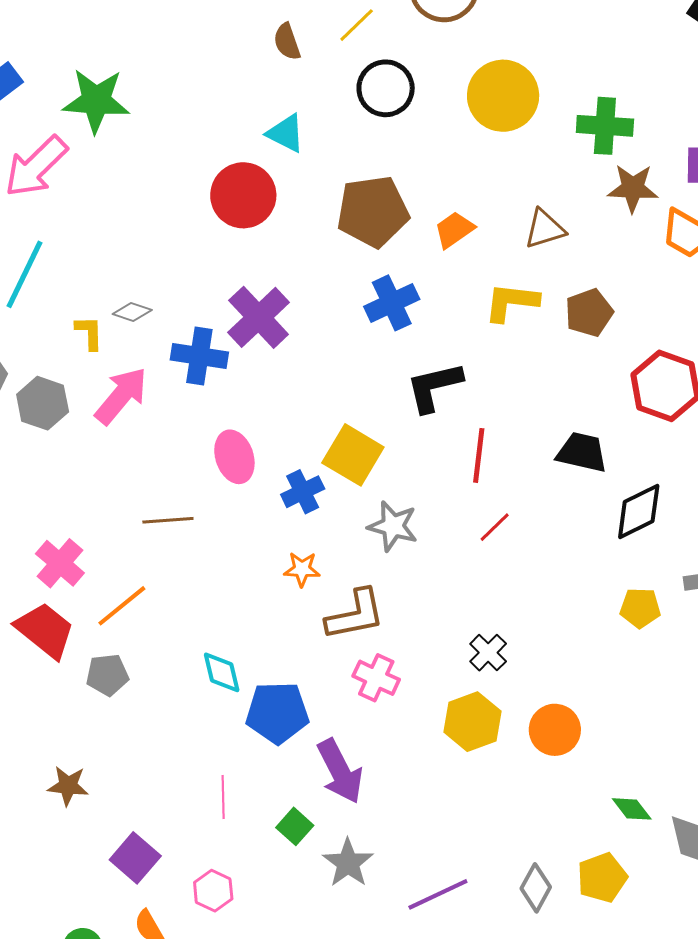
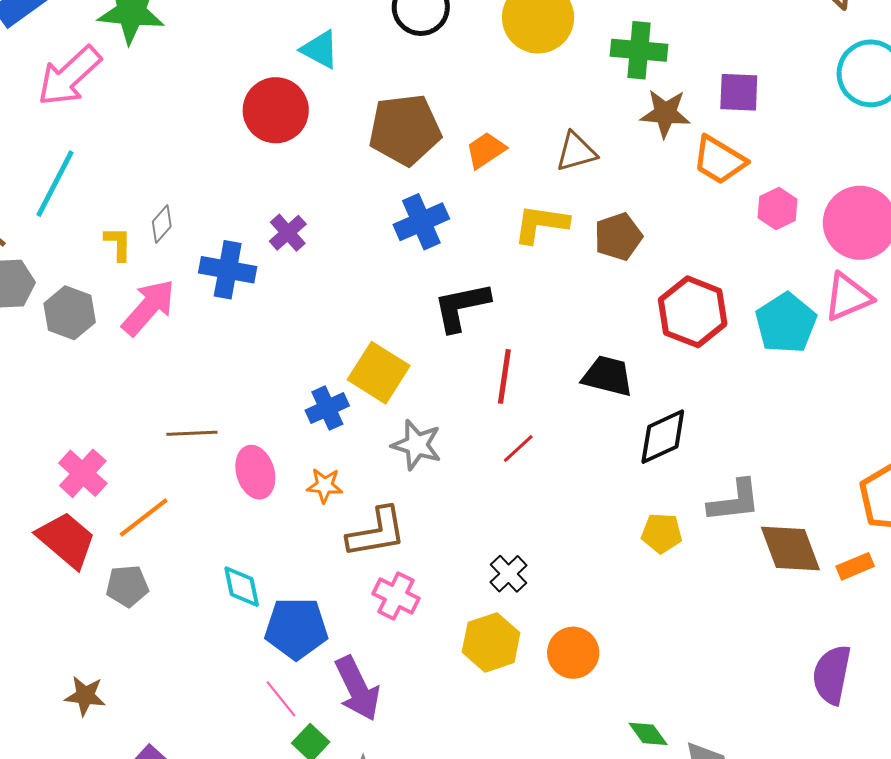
gray diamond: (132, 312) -> (162, 224), turned -69
purple cross: (259, 317) -> (288, 233), size x0.6
pink ellipse: (234, 457) -> (255, 472), moved
pink line: (223, 797) -> (281, 699), moved, turned -39

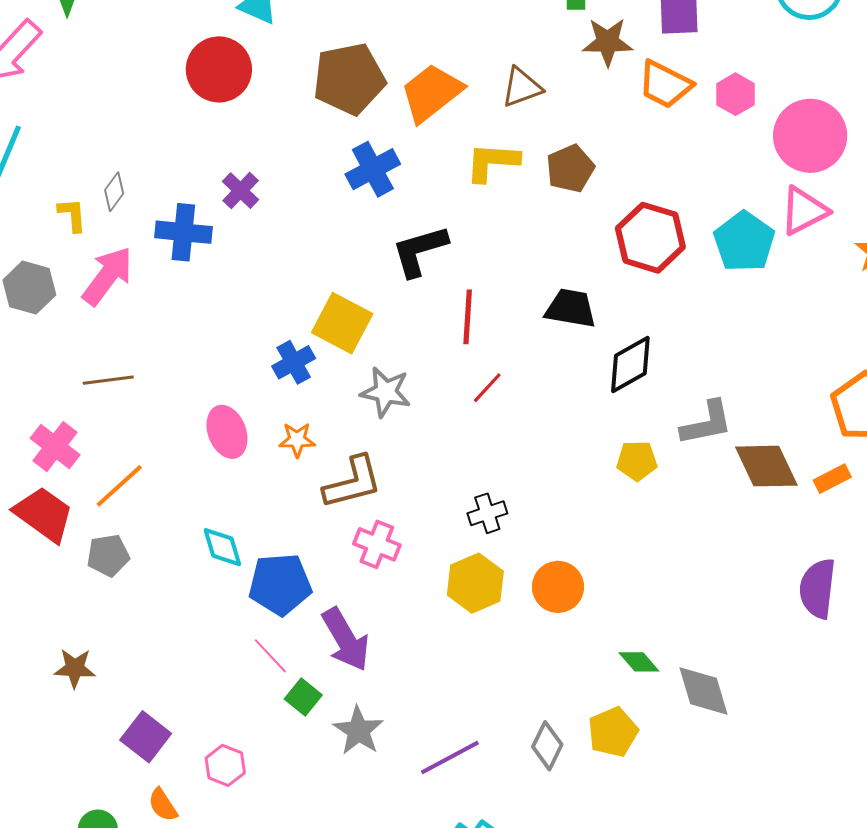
orange trapezoid: (486, 150) -> (431, 93), size x1.6
pink hexagon: (777, 208) -> (736, 94), moved
brown line: (192, 433) -> (108, 380), moved
black cross: (508, 574) -> (487, 513), turned 30

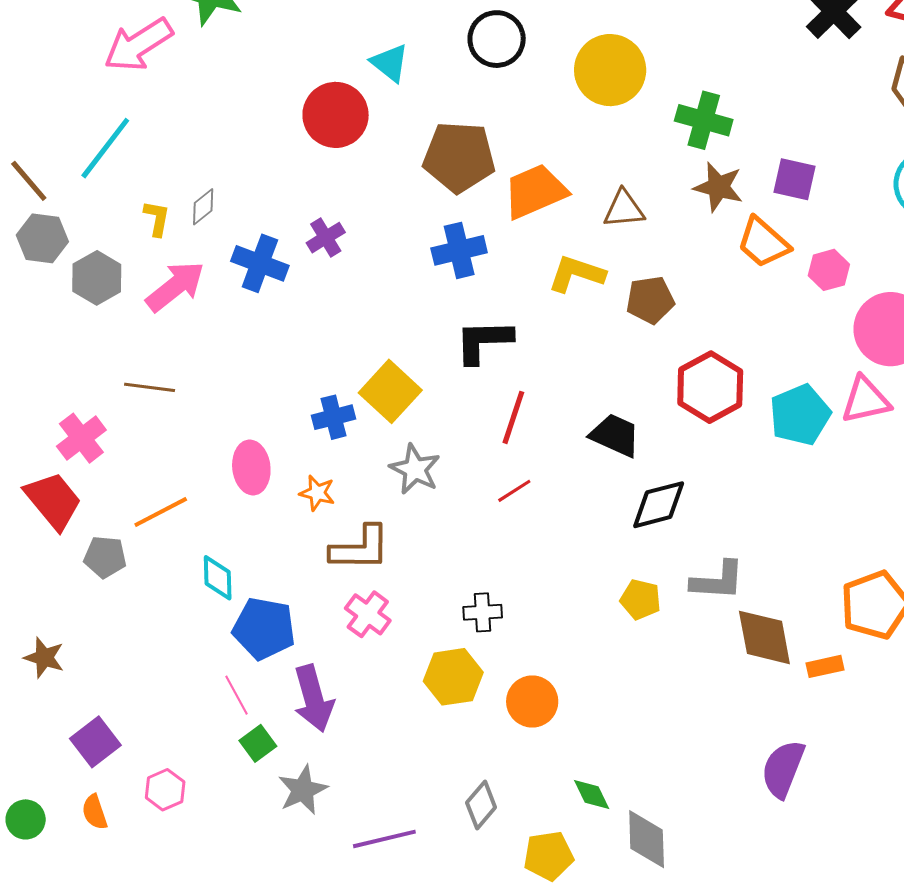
orange line: (119, 486) -> (161, 512), moved
gray diamond: (547, 746) -> (481, 805), moved

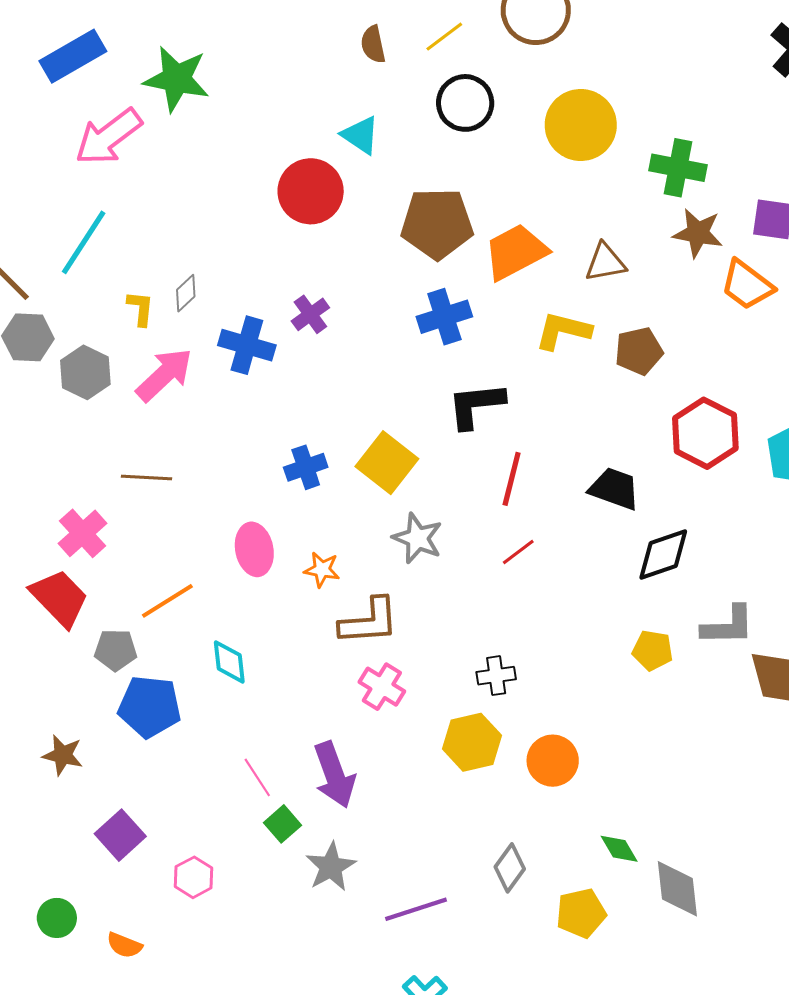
blue cross: (334, 417) -> (306, 467), moved
blue pentagon: (264, 628) -> (150, 707), moved
orange semicircle: (95, 812) -> (124, 945), moved, turned -45

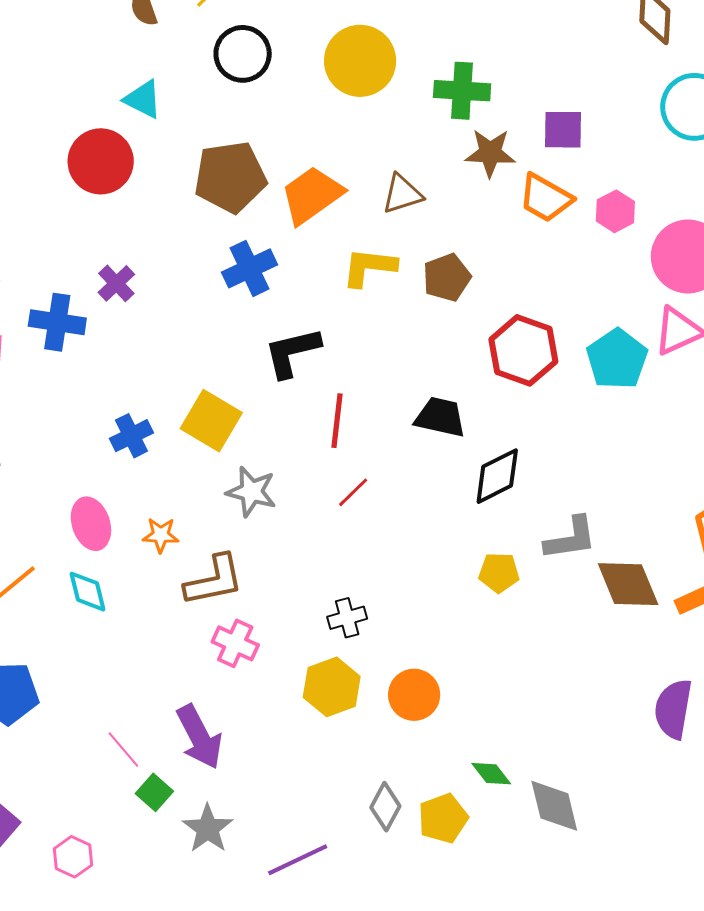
cyan diamond: (229, 662) -> (88, 592), moved
yellow pentagon: (581, 913) -> (443, 818), moved

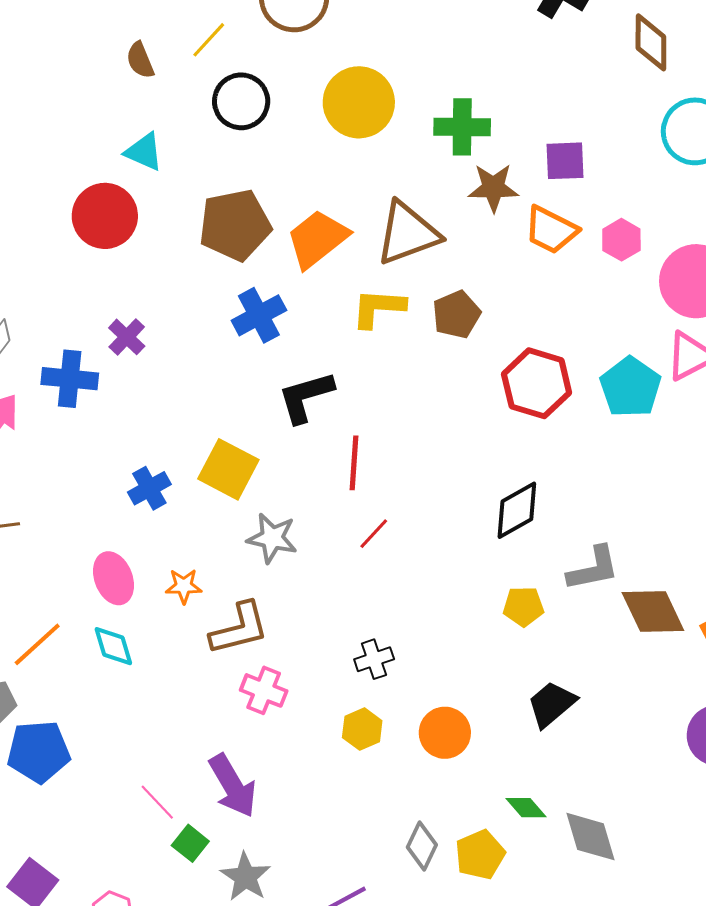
brown triangle: (402, 194) -> (408, 233), size x1.6
black trapezoid: (440, 417) -> (552, 704), moved, turned -50
yellow hexagon: (332, 687) -> (362, 729), size x0.7

